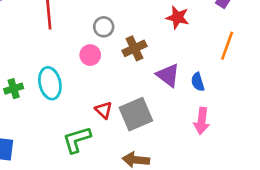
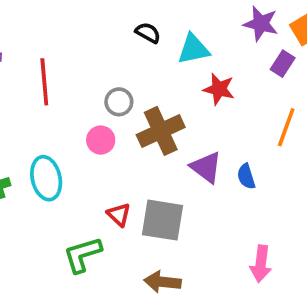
brown cross: (135, 48) -> (161, 131), size x1.4
gray square: (136, 114) -> (163, 220), turned 32
pink arrow: (202, 121) -> (261, 264), moved

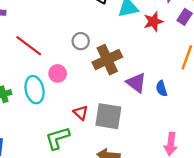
red line: (44, 82) -> (29, 46), moved, turned -48
red star: (219, 89) -> (153, 21), moved, turned -30
pink circle: (101, 140) -> (58, 73), moved

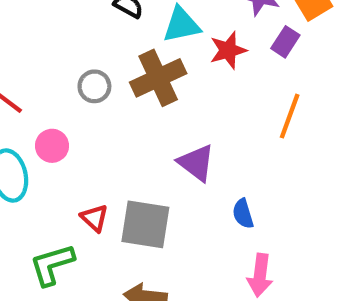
brown cross: (107, 60) -> (158, 78), moved
blue semicircle: (162, 88) -> (243, 214), moved

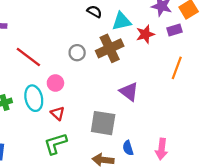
purple rectangle: (285, 42) -> (175, 30), turned 40
blue semicircle: (243, 214) -> (128, 148), moved
red triangle: (94, 218) -> (58, 113), moved

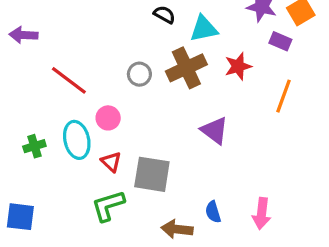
purple rectangle: (175, 30) -> (280, 41), turned 40
red star: (145, 34) -> (238, 66), moved
gray square: (103, 123) -> (152, 174), moved

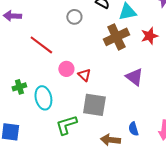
gray circle: (139, 74) -> (74, 17), moved
cyan ellipse: (77, 140) -> (43, 98), moved
red triangle: (111, 162) -> (84, 75), moved

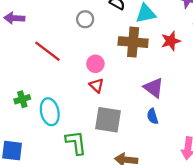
brown cross: (116, 37) -> (133, 42), turned 30
pink circle: (66, 69) -> (95, 64), moved
green L-shape: (66, 125) -> (76, 143), turned 100
blue semicircle: (133, 129) -> (152, 116), moved

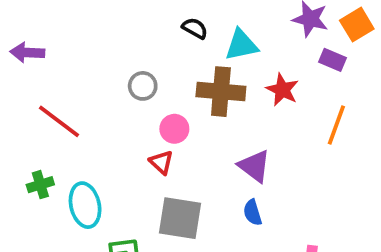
gray circle: (85, 19) -> (143, 86), moved
red star: (171, 41) -> (282, 90), turned -30
red line: (47, 51) -> (59, 121), moved
pink circle: (95, 64) -> (174, 129), moved

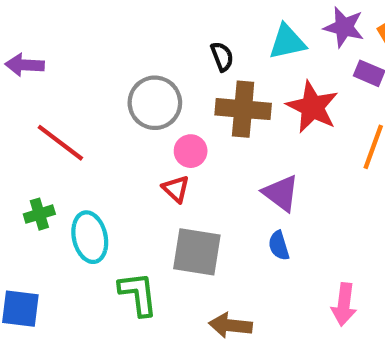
black semicircle: (195, 28) -> (222, 57), moved, turned 40
cyan triangle: (241, 45) -> (287, 42), moved
gray circle: (143, 86) -> (155, 103), size x1.6
red star: (282, 90) -> (312, 107), size x1.4

